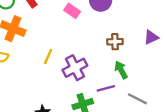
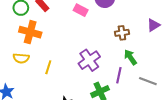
yellow line: (48, 57) -> (48, 67), moved
purple line: (106, 88) -> (119, 75), turned -56

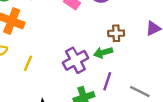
green arrow: (130, 57) -> (103, 53), moved, turned -77

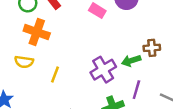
brown cross: (116, 33) -> (152, 48), moved

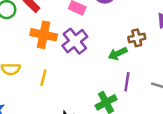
orange cross: (37, 32) -> (44, 35), moved
purple cross: (103, 70) -> (75, 41), moved

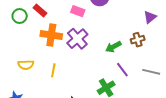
brown cross: (137, 38) -> (138, 40), moved
purple line: (127, 82) -> (122, 70), turned -42

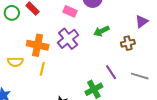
orange cross: (51, 35) -> (38, 45), moved
green arrow: (113, 47) -> (101, 31), moved

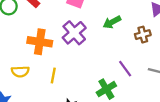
yellow semicircle: (15, 62) -> (20, 72), moved
yellow line: (42, 69) -> (53, 76), moved

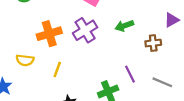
orange cross: (40, 42) -> (49, 34), turned -35

